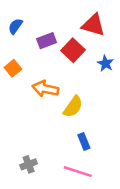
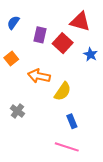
purple rectangle: (47, 41) -> (40, 35), turned -56
gray cross: (29, 164) -> (17, 111), moved, turned -32

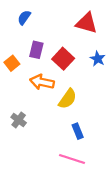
blue semicircle: (13, 23) -> (24, 17), moved
purple rectangle: (40, 35) -> (36, 50), moved
red square: (63, 43) -> (63, 59), moved

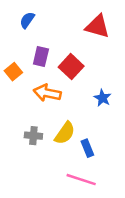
blue star: (98, 59) -> (102, 98), moved
yellow semicircle: (68, 99) -> (65, 133), moved
gray cross: (19, 120) -> (33, 136), moved, turned -32

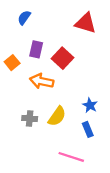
blue star: (102, 98) -> (90, 105), moved
blue rectangle: (87, 148) -> (88, 129), moved

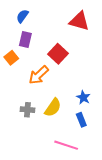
purple rectangle: (36, 49) -> (25, 39), moved
orange arrow: (42, 81) -> (39, 75), turned -55

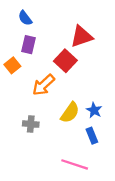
blue semicircle: (22, 16) -> (25, 18), turned -72
red triangle: (79, 21) -> (82, 37), moved, turned -35
yellow semicircle: (53, 108) -> (70, 113), moved

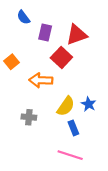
purple rectangle: (29, 45) -> (45, 33), moved
orange arrow: (43, 85) -> (41, 80), turned 45
blue rectangle: (92, 136) -> (73, 128), moved

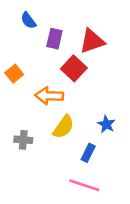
yellow semicircle: (66, 106) -> (63, 127), moved
gray cross: (29, 117) -> (23, 140), moved
blue rectangle: (73, 128) -> (88, 153), turned 48

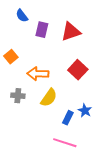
red square: (74, 68) -> (78, 70), moved
blue star: (106, 124) -> (85, 111), moved
gray cross: (23, 140) -> (18, 96), moved

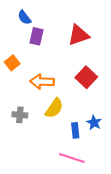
purple rectangle: (42, 30) -> (37, 36), moved
gray cross: (18, 96) -> (20, 115), moved
blue rectangle: (68, 118) -> (75, 130), turned -32

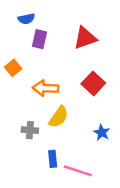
blue semicircle: (24, 17) -> (26, 19), turned -64
gray cross: (20, 115) -> (30, 130), moved
blue rectangle: (75, 130) -> (53, 159), moved

